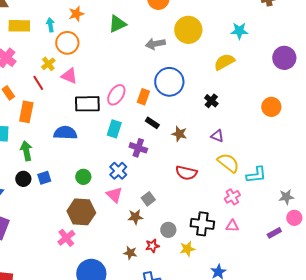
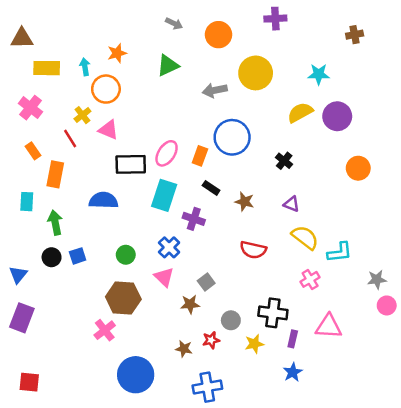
purple circle: (284, 58) -> (337, 116), moved
cyan rectangle: (114, 129) -> (164, 195), size x1.4
pink triangle: (232, 226) -> (329, 326), moved, size x1.6
purple rectangle: (274, 233) -> (293, 339), moved, turned -48

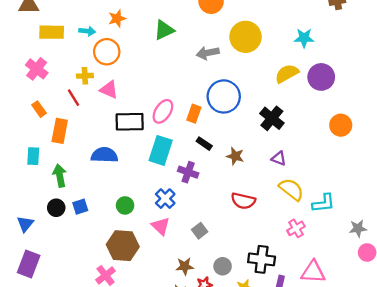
cyan arrow: (85, 67) -> (87, 31), turned 105
yellow cross: (82, 115) -> (85, 76), turned 35
black cross: (284, 161) -> (272, 118), size x1.5
brown star: (190, 304) -> (185, 266), moved

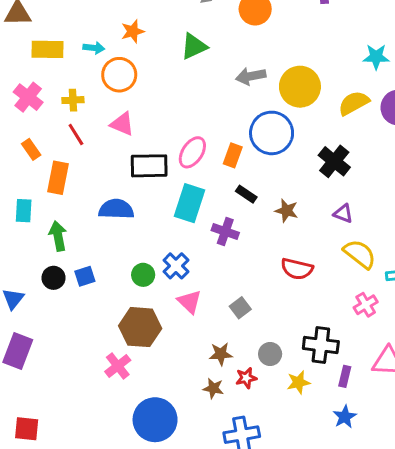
yellow circle: (246, 37) -> (300, 87), moved
yellow cross: (85, 76) -> (73, 100), moved
blue cross: (165, 199) -> (176, 266), moved

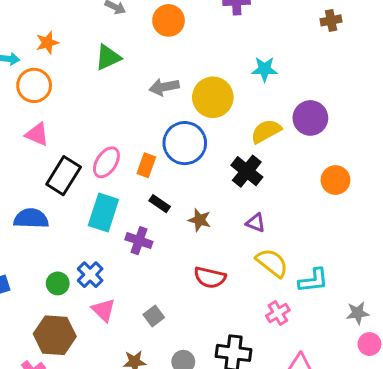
cyan star: (376, 57) -> (265, 69), moved
yellow semicircle: (354, 103) -> (266, 131), moved
black rectangle: (149, 166) -> (64, 176), turned -57

